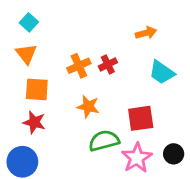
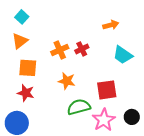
orange triangle: (26, 54) -> (20, 41), turned 30

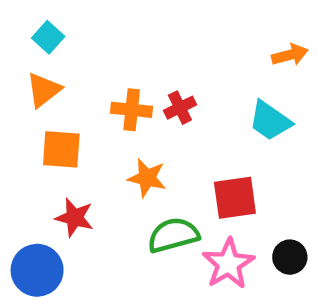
orange arrow: (111, 25) -> (290, 55), moved
orange cross: (60, 50) -> (132, 110), turned 30
red star: (26, 93) -> (74, 217), moved

